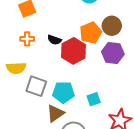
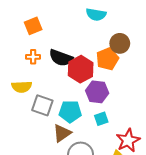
orange pentagon: (91, 33) -> (107, 59), moved
black semicircle: (54, 40) -> (61, 58), size x1.6
purple hexagon: (113, 53) -> (97, 92), moved

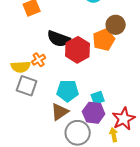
orange cross: (33, 57) -> (39, 60), moved, turned -32
purple hexagon: (97, 92) -> (94, 113), moved
gray square: (42, 105) -> (27, 86), moved

